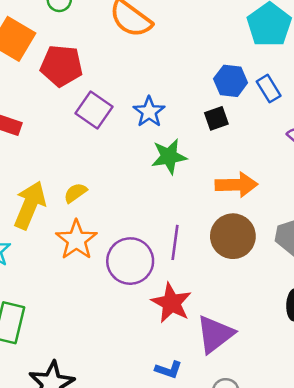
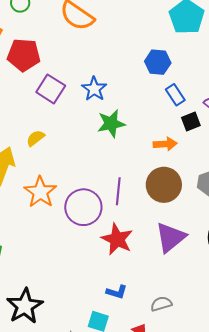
blue rectangle: (269, 89) -> (175, 95), moved
black square: (216, 118) -> (191, 122), moved
orange arrow: (236, 185) -> (165, 144), size x0.7
yellow semicircle: (75, 193) -> (35, 138), moved
purple triangle: (215, 334) -> (171, 237), moved

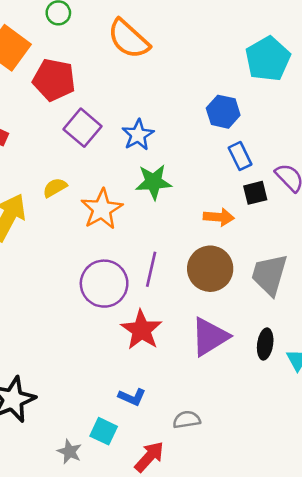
orange star: (40, 192) -> (102, 209), moved

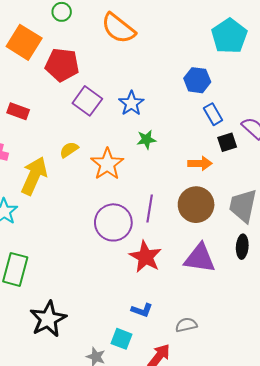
green star: (154, 182) -> (146, 140), size x0.7
purple triangle: (210, 337) -> (200, 258), turned 44
black ellipse: (265, 344) -> (242, 247), moved

